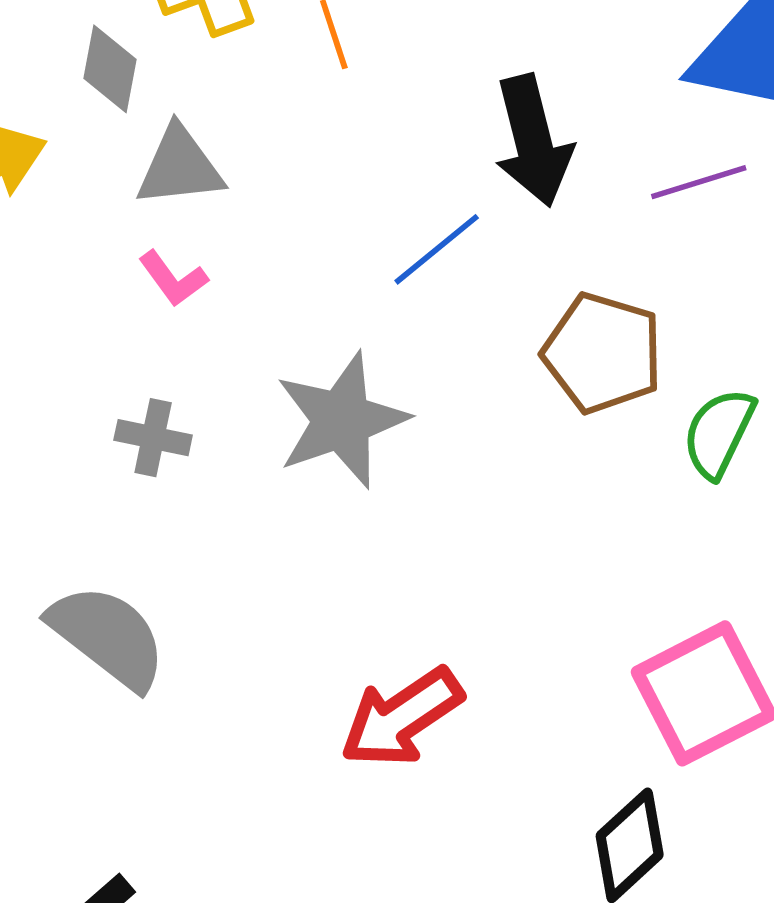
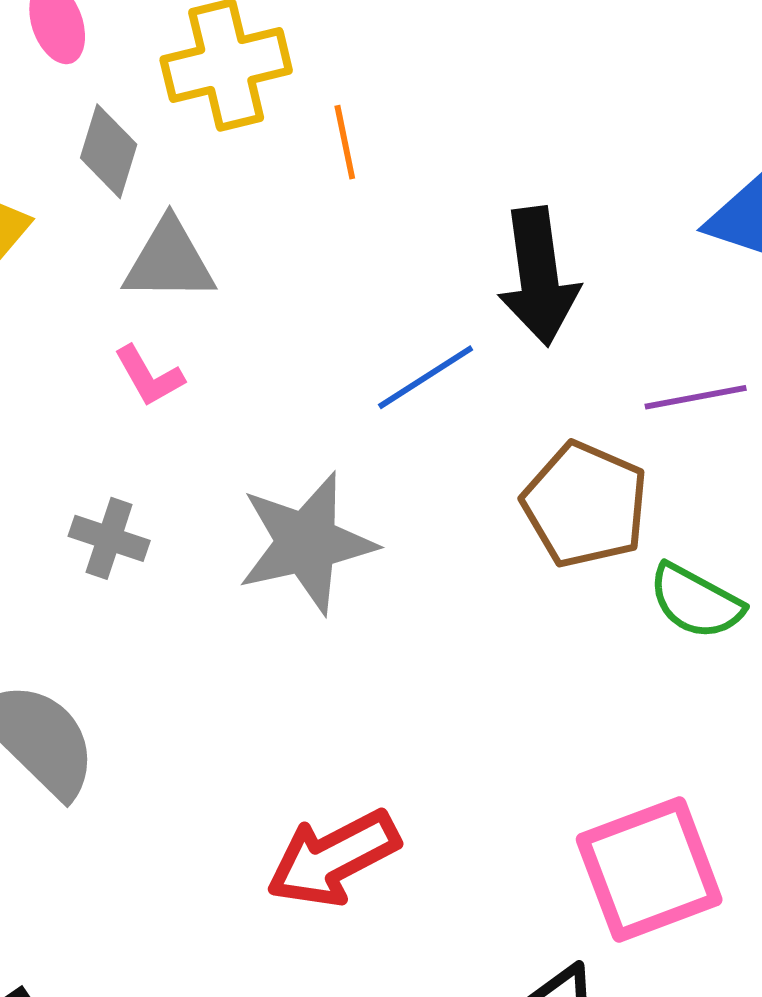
purple line: (699, 182) -> (696, 397), moved
green semicircle: (719, 433) -> (696, 601), turned -94

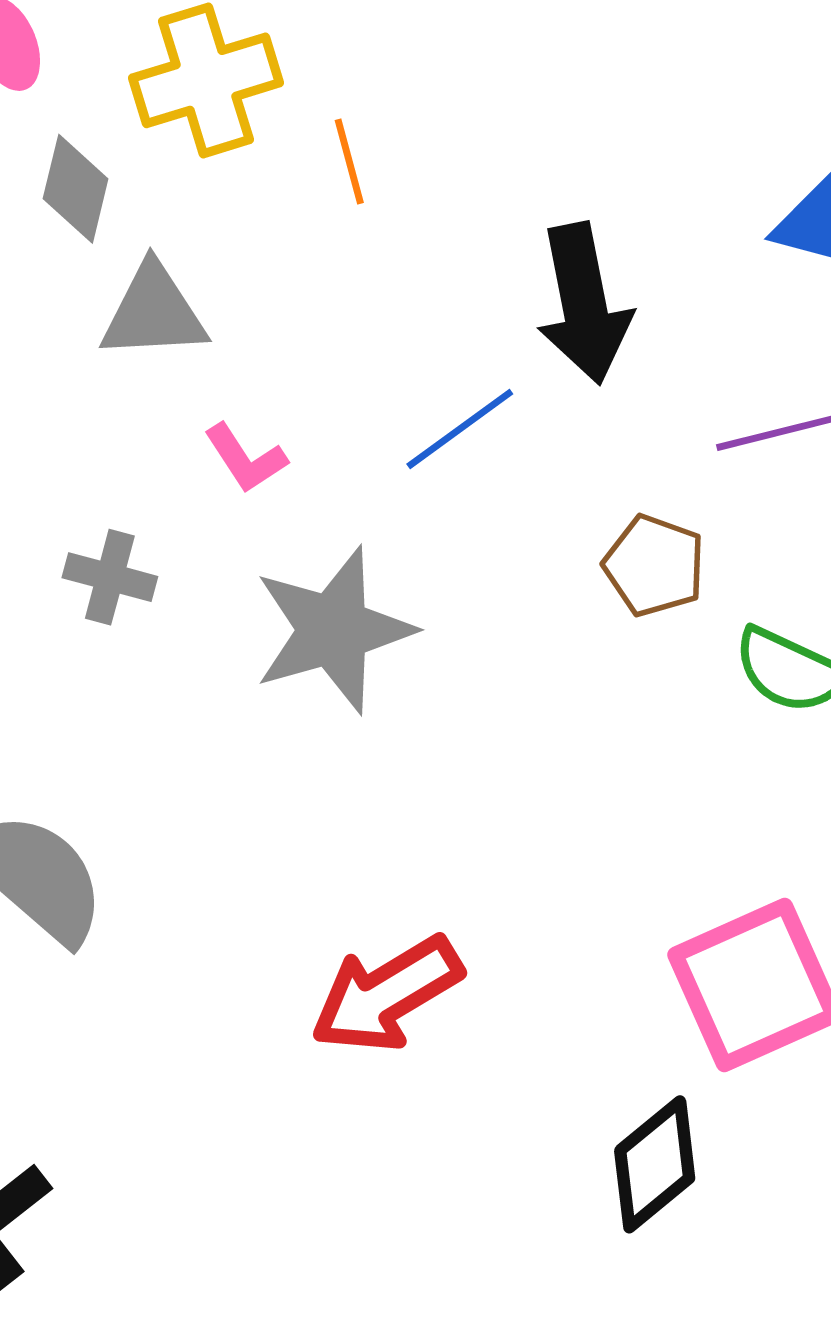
pink L-shape: (149, 376) -> (245, 458), moved
brown pentagon: (585, 505) -> (654, 566), size x0.7
gray cross: (109, 538) -> (110, 577), moved

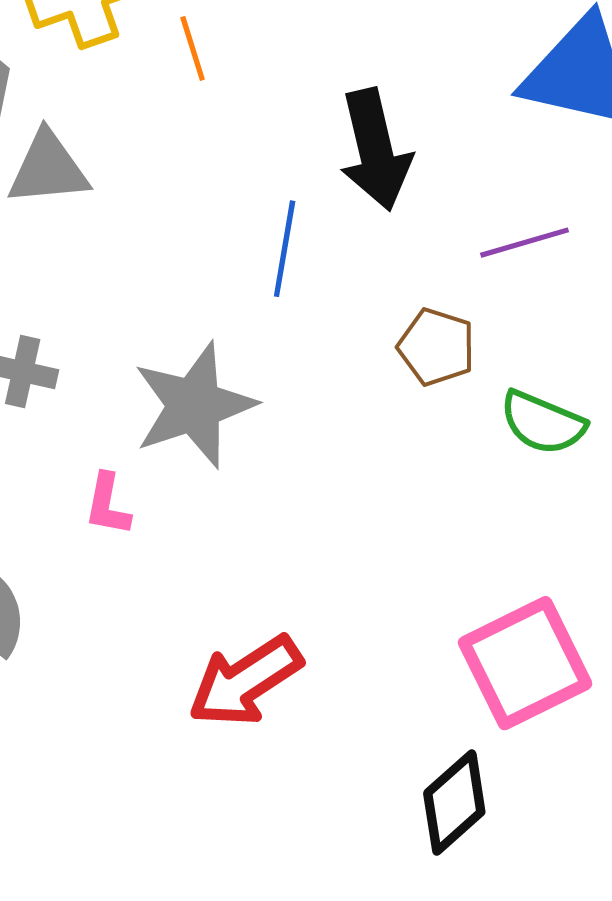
blue line: (460, 429) -> (285, 249), turned -42
pink L-shape: (245, 458) -> (108, 505), moved, turned 46

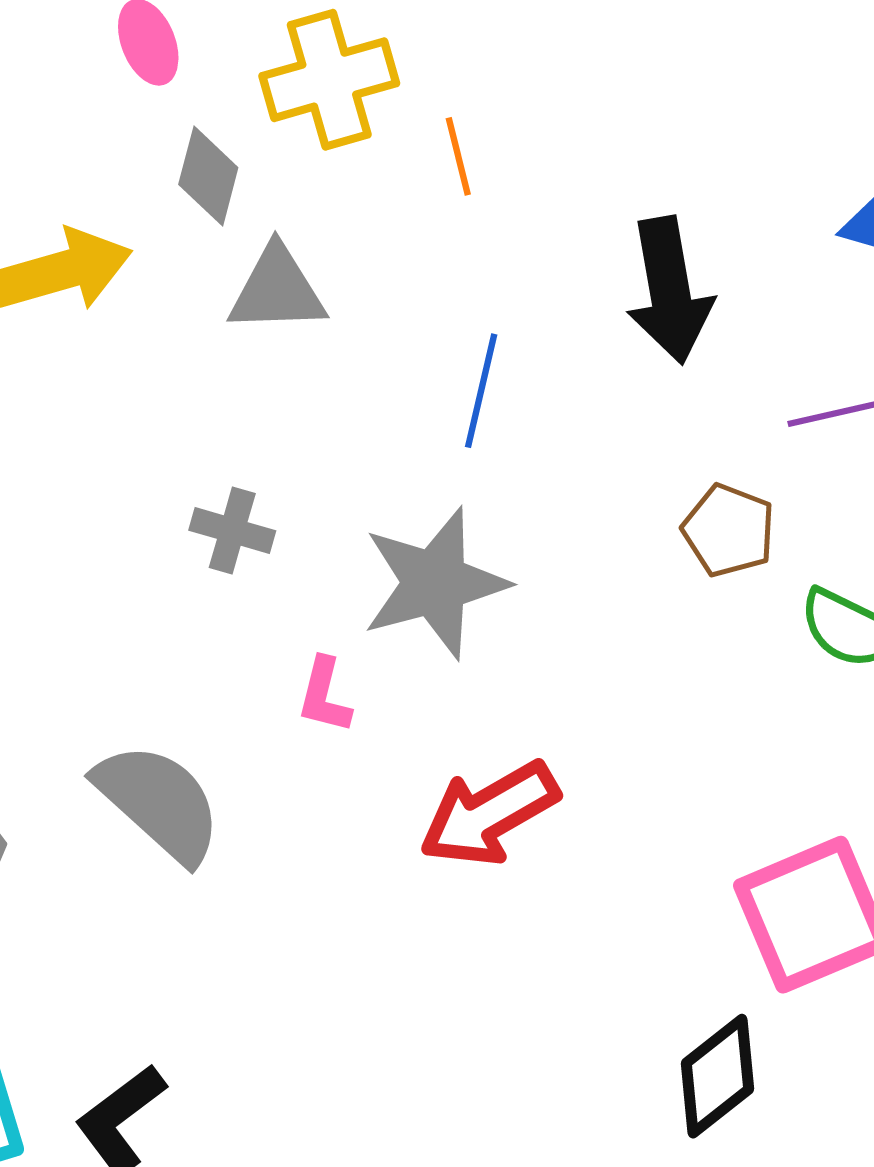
blue line: (285, 249) -> (481, 391), moved
red arrow: (245, 681) -> (489, 814), moved

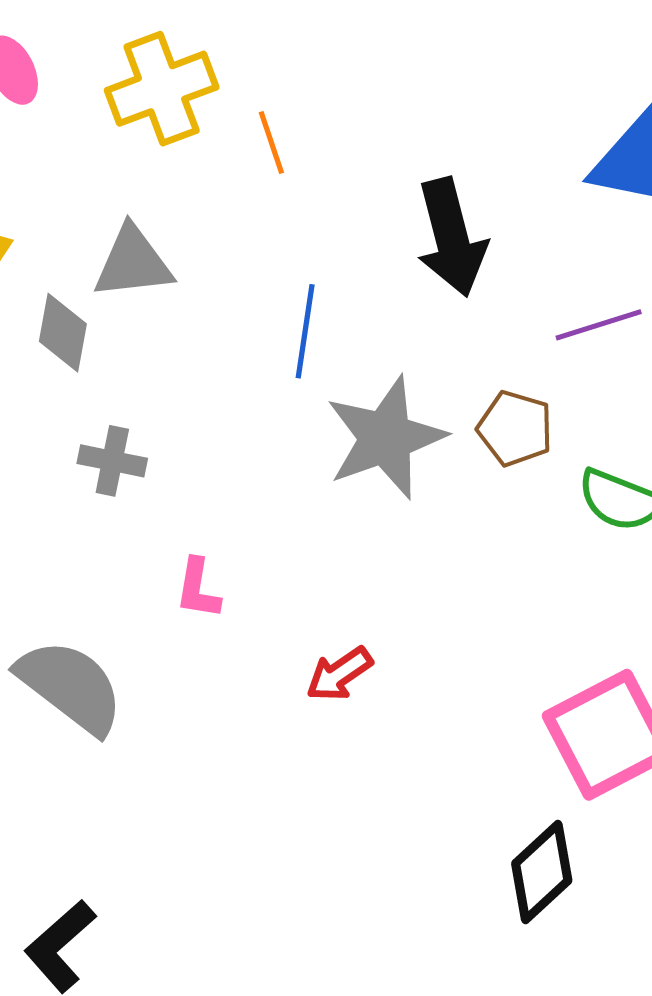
gray diamond: (208, 176) -> (63, 333), moved
gray star: (435, 583) -> (386, 438), moved
red arrow: (489, 814) -> (339, 674), size x0.6

